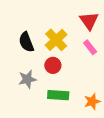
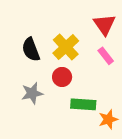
green rectangle: (58, 95) -> (83, 104), moved

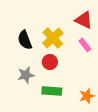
red triangle: (104, 25) -> (84, 20), turned -30
green rectangle: (83, 104) -> (52, 91), moved

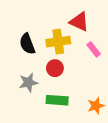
red triangle: (84, 20) -> (79, 22), moved
yellow cross: (53, 38) -> (58, 42), turned 35

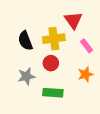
red triangle: (79, 22) -> (73, 20), turned 30
orange star: (96, 106) -> (86, 74), moved

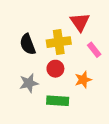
orange star: (86, 74) -> (83, 80), moved

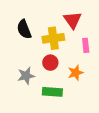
black semicircle: (28, 44) -> (24, 29), moved
pink rectangle: (94, 50) -> (86, 45), turned 32

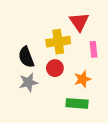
black semicircle: (24, 29) -> (26, 57), moved
green rectangle: (52, 92) -> (77, 103), moved

